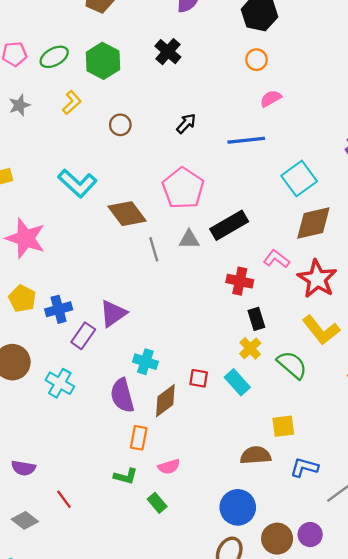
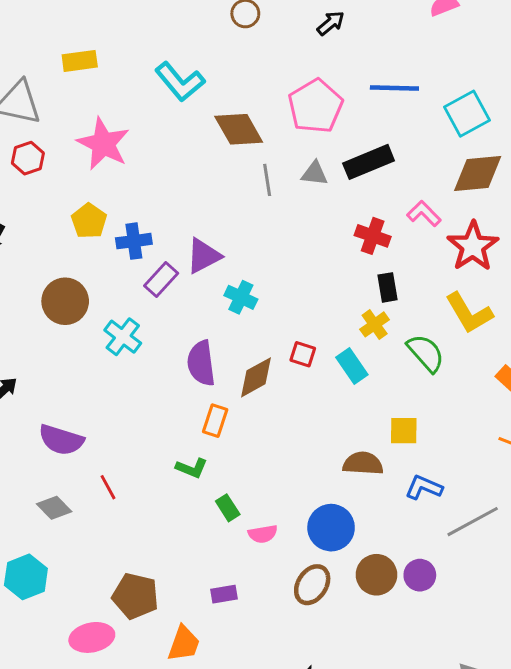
blue line: (246, 140) -> (394, 88), moved
cyan cross: (145, 362) -> (241, 297), moved
pink semicircle: (169, 467) -> (263, 534), moved
purple semicircle: (23, 468) -> (61, 440), size x1.4

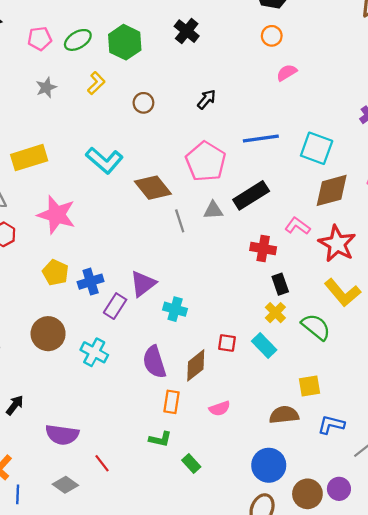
yellow rectangle: (80, 61) -> (29, 158), size x1.4
cyan square: (467, 114) -> (317, 148), turned -32
pink semicircle: (263, 534) -> (220, 409), moved

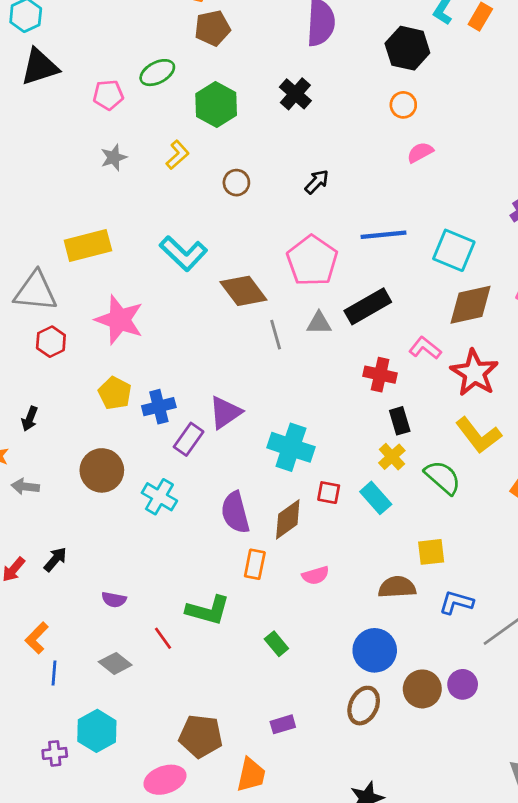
green ellipse: (78, 40) -> (157, 73), moved
cyan cross: (175, 309) -> (291, 447), moved, size x1.5
purple semicircle: (62, 435) -> (114, 600), size x0.6
green L-shape: (160, 439) -> (208, 610), moved, size x1.5

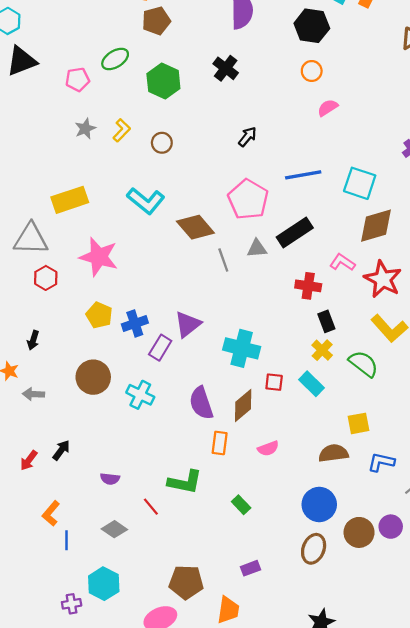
yellow L-shape: (177, 155) -> (122, 130), moved
brown circle: (236, 183) -> (162, 143), moved

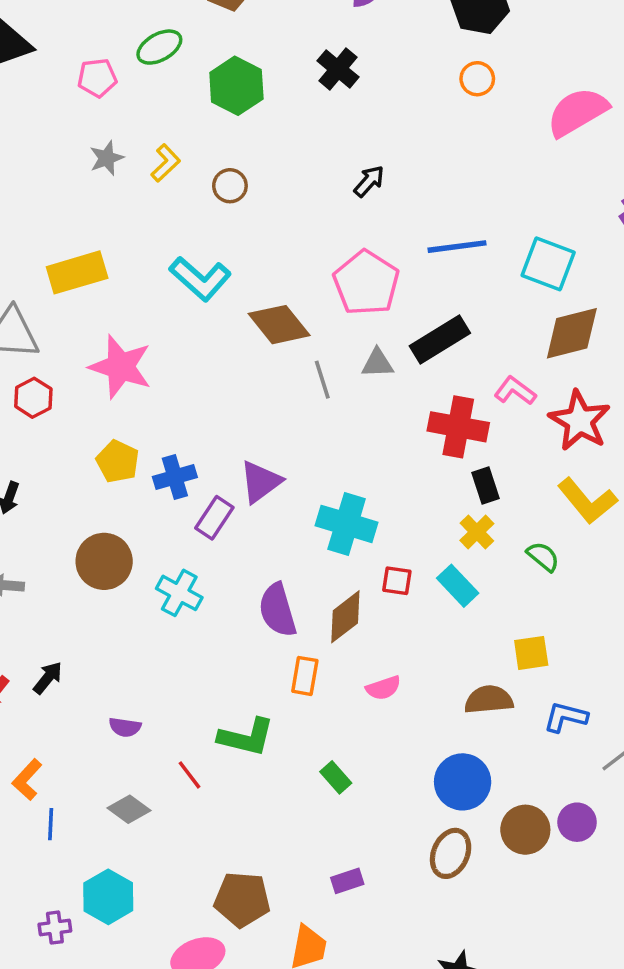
pink semicircle: (328, 108) -> (577, 112), moved, size x1.8
red cross: (308, 286) -> (458, 427), size x1.4
green semicircle: (363, 364) -> (543, 557), size x0.7

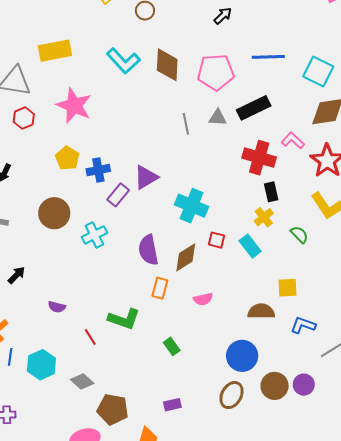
pink pentagon: (366, 283) -> (216, 72), turned 30
brown diamond: (279, 325) -> (167, 65), moved, turned 36
cyan cross: (179, 593) -> (94, 235), turned 30
gray diamond: (129, 809) -> (82, 381), moved
cyan hexagon: (108, 897) -> (41, 365), moved

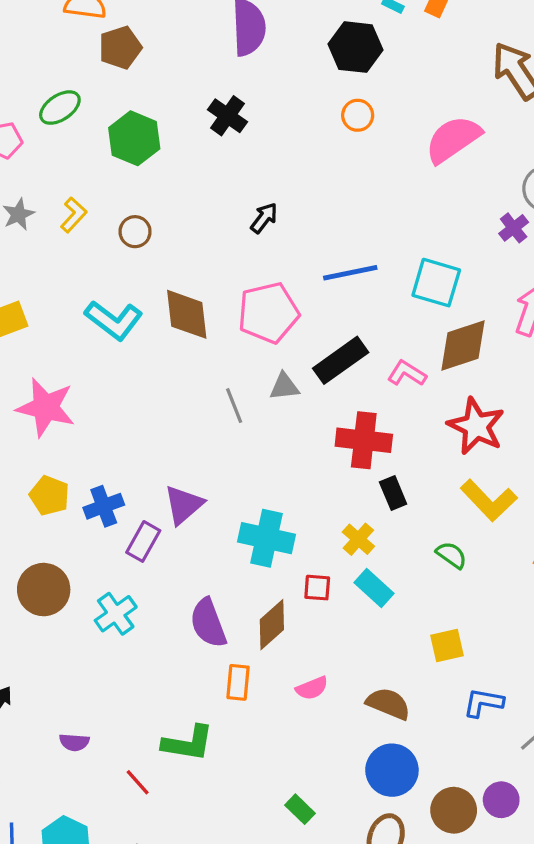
pink L-shape: (293, 141) -> (407, 373), moved
yellow cross: (264, 217) -> (358, 539), moved
brown semicircle: (261, 311) -> (388, 704), moved, turned 32
green rectangle: (172, 346) -> (300, 809), moved

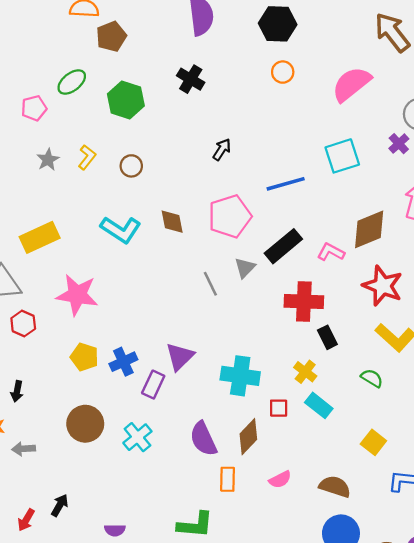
cyan square: (436, 283) -> (342, 156), moved, turned -30
brown diamond: (187, 314) -> (172, 222), size x0.7
gray triangle: (284, 387) -> (245, 268), turned -35
yellow square: (447, 646) -> (373, 442), turned -35

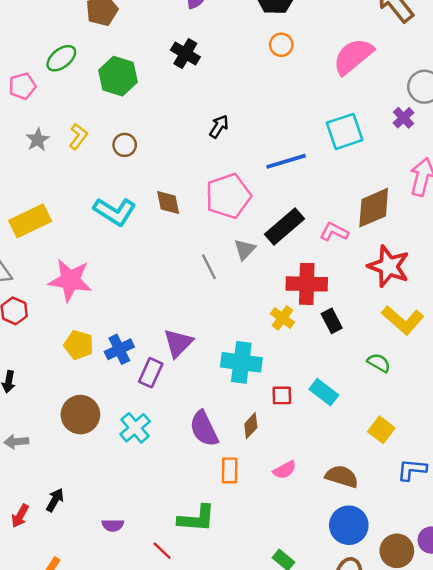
yellow cross: (305, 372) -> (283, 318), moved
brown diamond: (248, 437) -> (251, 426), size x0.7

